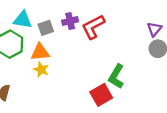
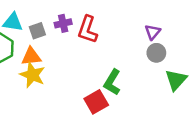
red L-shape: (93, 27) -> (88, 30), turned -44
yellow star: (41, 70) -> (32, 75), size x1.5

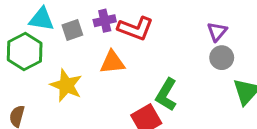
red L-shape: (88, 30) -> (135, 28), turned -88
orange triangle: (31, 57) -> (112, 62), moved

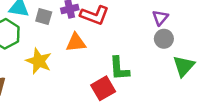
gray square: (72, 30) -> (44, 16), turned 35
green L-shape: (166, 95) -> (119, 68), turned -35

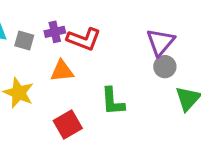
purple triangle: (160, 18) -> (160, 42), size x1.5
red square: (103, 88) -> (68, 125), moved

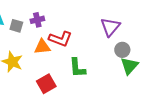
red L-shape: (84, 39) -> (60, 39), moved
gray circle: (165, 67) -> (122, 50), moved

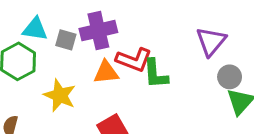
purple cross: (37, 20) -> (98, 31), size x1.6
green L-shape: (77, 68) -> (155, 74), moved

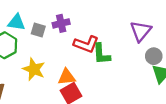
purple cross: (98, 31) -> (61, 23), size x0.7
orange triangle: (106, 72) -> (67, 77), moved

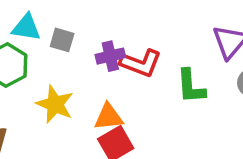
purple cross: (61, 23) -> (110, 56), moved
green L-shape: (101, 54) -> (191, 86), moved

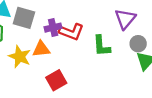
gray square: (62, 40) -> (24, 18), size x1.5
orange triangle: (109, 117) -> (41, 49), moved

